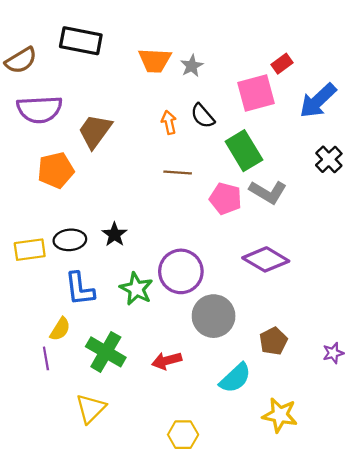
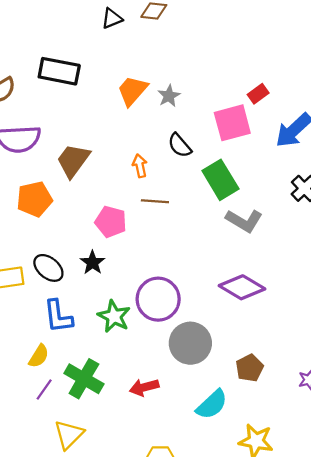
orange trapezoid: (155, 60) -> (132, 91), turned 128
orange arrow: (169, 122) -> (140, 166), moved
pink pentagon: (225, 199) -> (111, 222), moved
black ellipse: (70, 240) -> (48, 268), turned 44
purple line: (46, 358) -> (44, 389), moved, turned 45

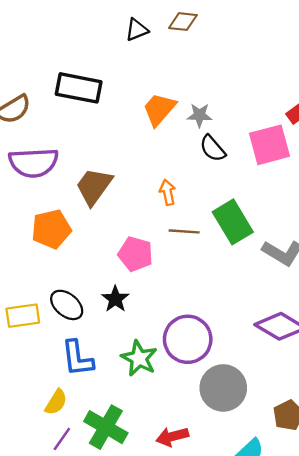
gray star: (169, 96) -> (200, 115), turned 30
black semicircle: (180, 145) -> (213, 148), moved
green rectangle: (220, 180) -> (233, 222), moved

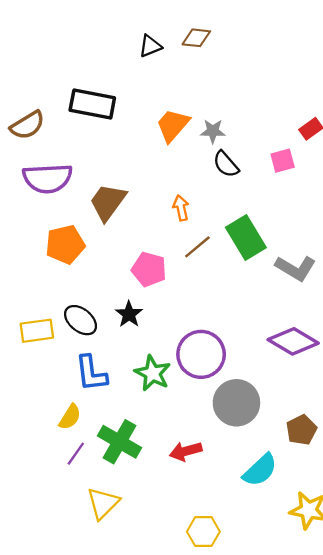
pink square: (269, 145) -> (283, 161), size x0.6
brown line: (184, 231) -> (197, 247), turned -44

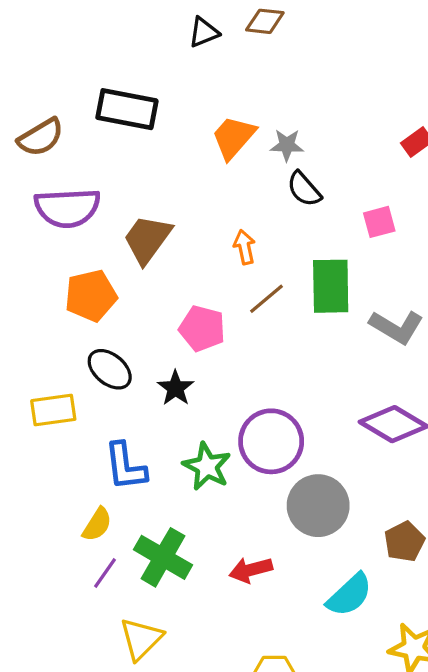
pink square: (283, 161) -> (379, 222), moved
green rectangle: (246, 237) -> (331, 286), turned 30
black ellipse: (81, 320) -> (110, 369), moved

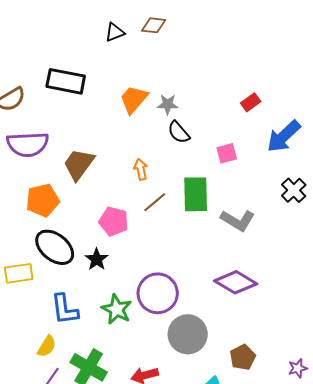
black ellipse: (110, 369) -> (55, 247), size x1.4

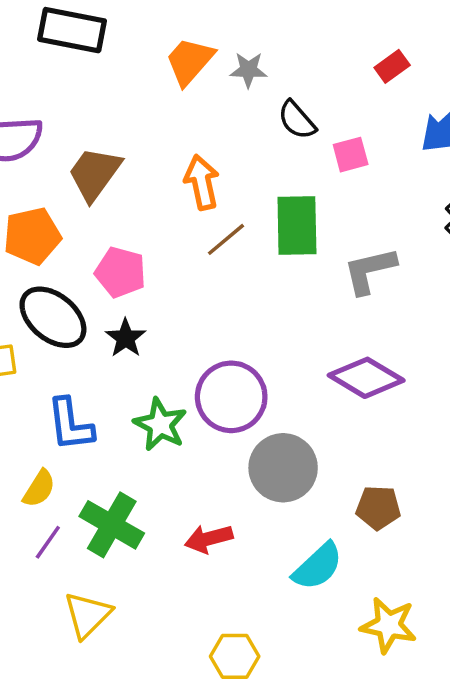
black semicircle: (179, 132) -> (297, 120), moved
orange arrow: (141, 169) -> (202, 182), size x1.4
gray L-shape: (238, 220) -> (370, 271), turned 136
pink pentagon: (114, 221) -> (120, 272), moved
brown pentagon: (243, 357) -> (378, 508), turned 30

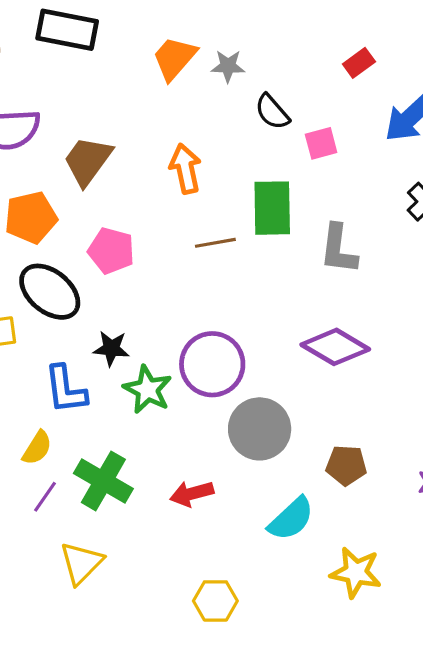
brown line: (226, 239) -> (215, 243), moved, turned 30
gray L-shape: (370, 271) -> (338, 249), turned -70
black star: (126, 338) -> (111, 348), moved, turned -30

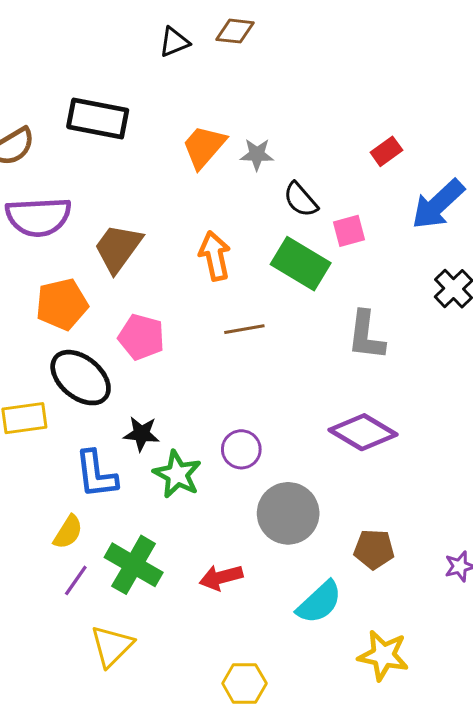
green rectangle: (272, 208) -> (301, 264), moved, turned -58
purple circle: (212, 364) -> (241, 449), size x0.6

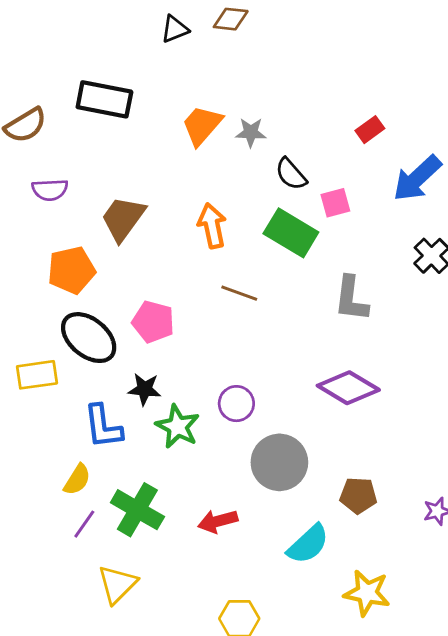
purple semicircle: (38, 217) -> (50, 190), size x0.6
brown line: (244, 329) -> (239, 293), turned 30
pink pentagon: (141, 337) -> (153, 322), moved

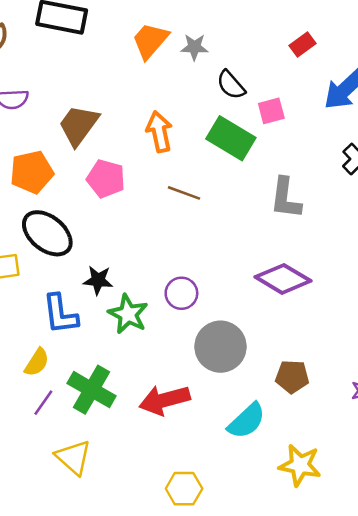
pink pentagon: (153, 322) -> (106, 179), moved
red arrow: (218, 521) -> (164, 400), size x1.4
yellow triangle: (117, 584) -> (73, 457), turned -33

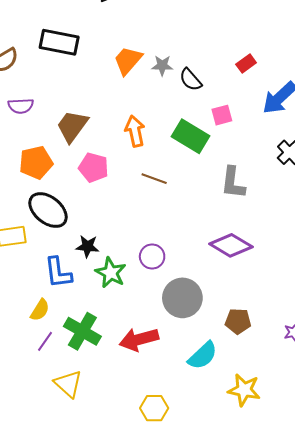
black semicircle: (231, 85) -> (191, 80), moved

